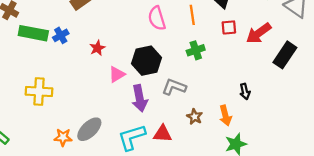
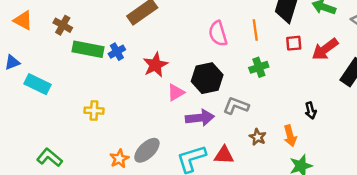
red star: (97, 48) -> (155, 65), size x1.5
yellow cross: (39, 91) -> (94, 111), size x0.7
purple arrow: (140, 98) -> (200, 118), turned -85
orange star: (63, 137) -> (119, 159), turned -30

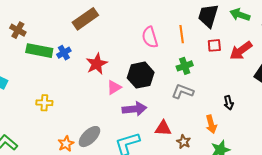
gray L-shape: (236, 106) -> (183, 91), moved
brown star: (258, 137) -> (184, 142), moved
red triangle: (224, 155) -> (163, 128), moved

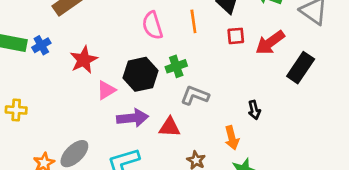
green cross: (185, 66) -> (176, 66), moved
red triangle: (163, 128) -> (170, 127), moved

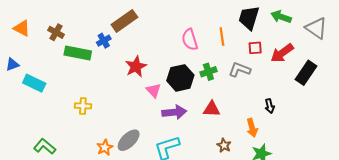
blue cross: (41, 45) -> (104, 41), moved
pink triangle: (106, 90) -> (153, 90), turned -42
gray L-shape: (195, 95) -> (240, 70), moved
red triangle: (170, 127) -> (212, 109), moved

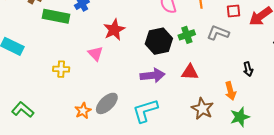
pink triangle: (153, 90) -> (95, 54), moved
brown star: (224, 145) -> (202, 109), size x1.5

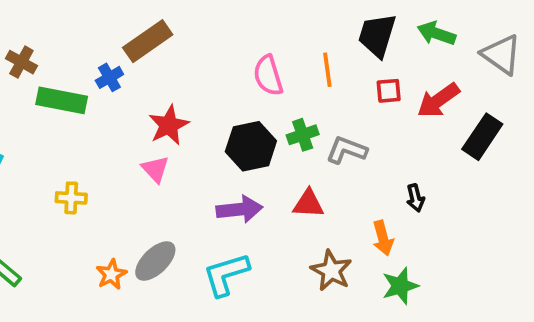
gray L-shape: (218, 33) -> (347, 150), moved
pink triangle: (95, 54) -> (155, 169), moved

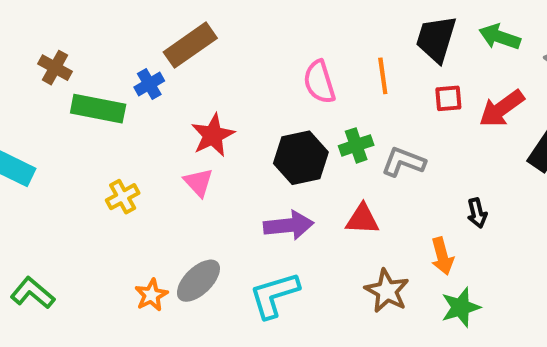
yellow cross: (71, 198) -> (123, 197), moved, turned -32

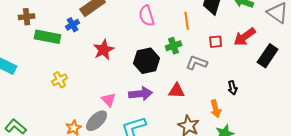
brown cross: (55, 68) -> (27, 17), turned -35
pink semicircle: (319, 82) -> (147, 16), moved
red square: (448, 98) -> (216, 42), moved
green cross: (356, 145) -> (174, 46), moved
pink triangle: (198, 182) -> (109, 100), moved

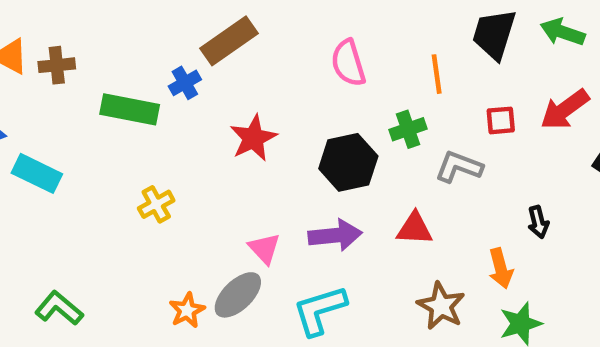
brown cross: (27, 17) -> (57, 65), moved

